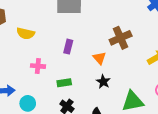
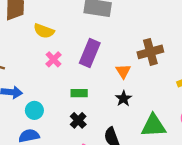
purple rectangle: (68, 47) -> (90, 53), size x1.6
pink cross: (38, 66) -> (54, 59), moved, turned 32

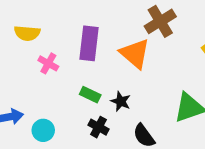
orange triangle: (123, 71) -> (135, 54), size x1.6
green rectangle: (79, 93) -> (90, 95), turned 42
black star: (123, 98) -> (121, 101), moved

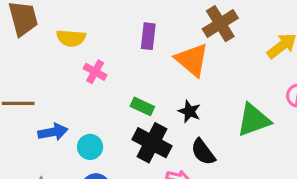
purple rectangle: (89, 43) -> (148, 36), moved, size x0.7
black star: (121, 101) -> (189, 111), moved
black cross: (98, 127) -> (152, 143), size x1.6

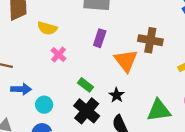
brown cross: (220, 24) -> (150, 40), turned 30

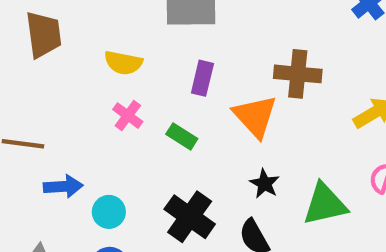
yellow semicircle: (47, 28) -> (123, 63), moved
green rectangle: (85, 85) -> (182, 136), moved
black star: (117, 95) -> (265, 184), moved

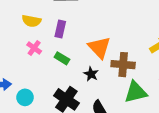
brown cross: (298, 74) -> (123, 65), moved
purple rectangle: (202, 78) -> (60, 29), moved
black star: (265, 184) -> (91, 74), moved

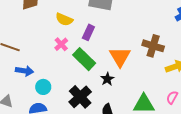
green rectangle: (62, 58) -> (84, 59), size x1.6
brown cross: (123, 65) -> (153, 46), moved

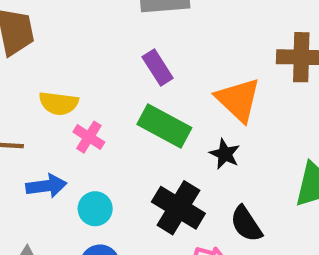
yellow semicircle: (64, 19) -> (59, 103), moved
purple rectangle: (88, 32) -> (158, 67), turned -42
pink cross: (61, 44) -> (89, 137), moved

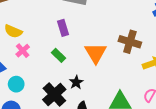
green rectangle: (164, 126) -> (59, 55), size x0.6
black star: (225, 154) -> (76, 82), moved

